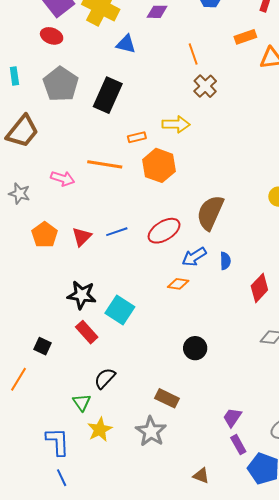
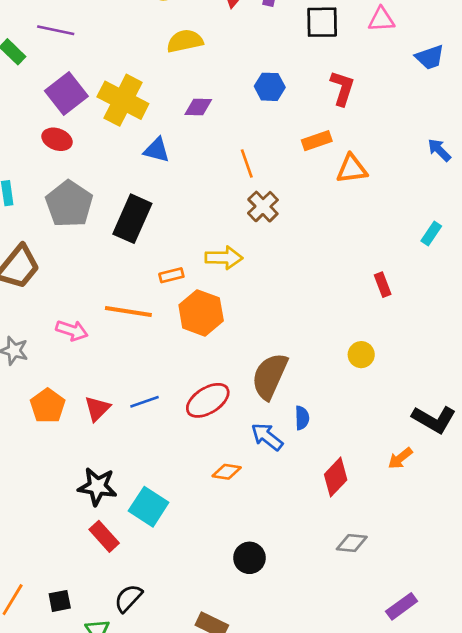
blue arrow: (194, 257) -> (267, 437), moved, turned 70
blue semicircle: (225, 261) -> (302, 418), moved
black square: (43, 346) -> (60, 601), moved, turned -36

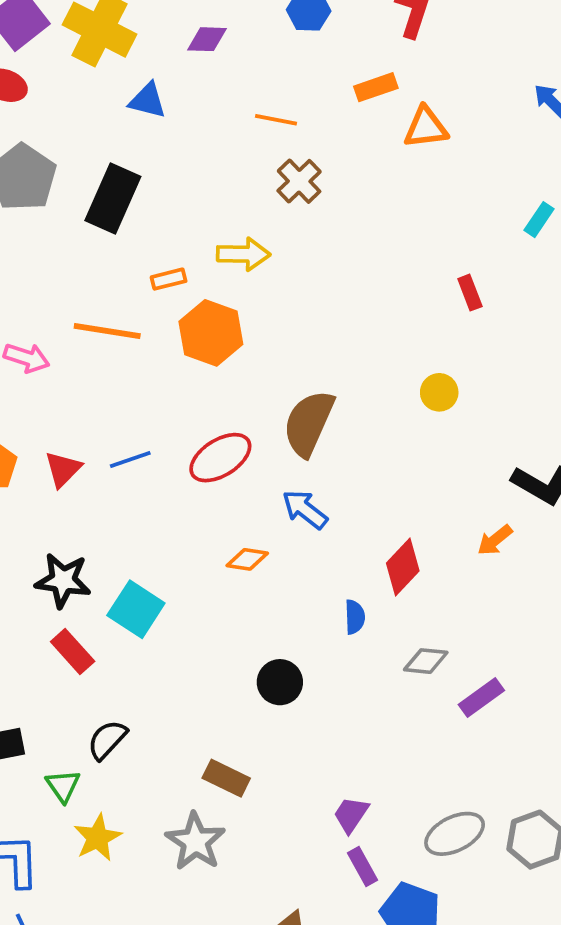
orange line: (247, 163) -> (276, 120), turned -60
blue semicircle: (302, 418) -> (355, 617), moved
purple rectangle: (402, 606) -> (481, 698), moved

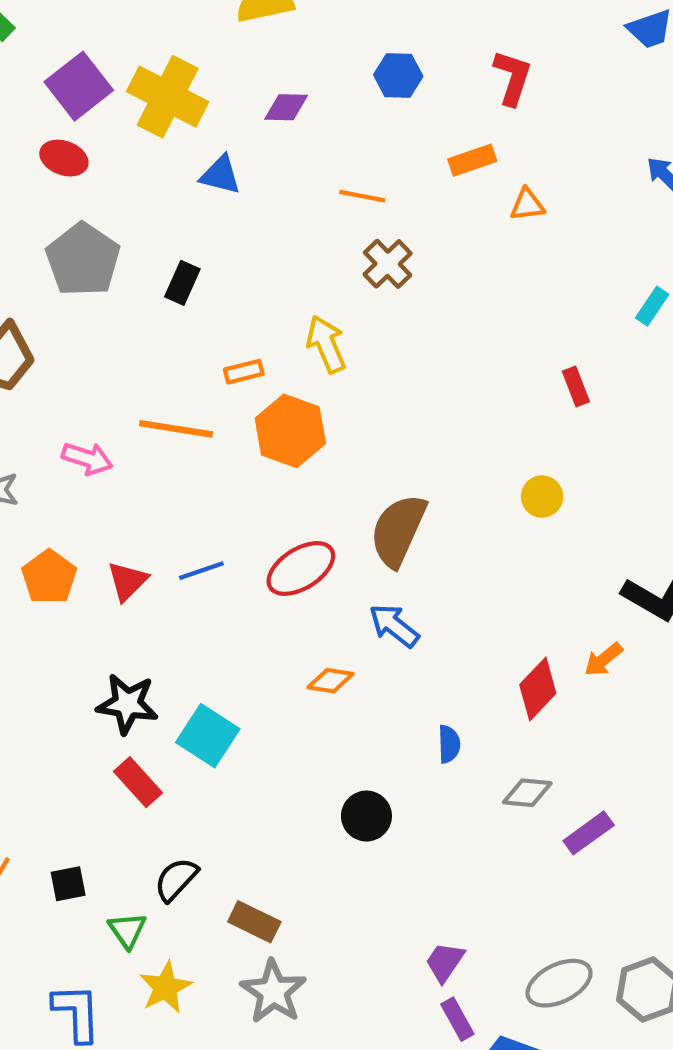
orange triangle: (426, 127) -> (527, 205), size x0.7
black rectangle: (113, 198) -> (182, 283), size x0.6
yellow arrow: (243, 254) -> (326, 344), turned -114
red diamond: (403, 567) -> (538, 689), moved
brown rectangle: (226, 778) -> (254, 922), moved

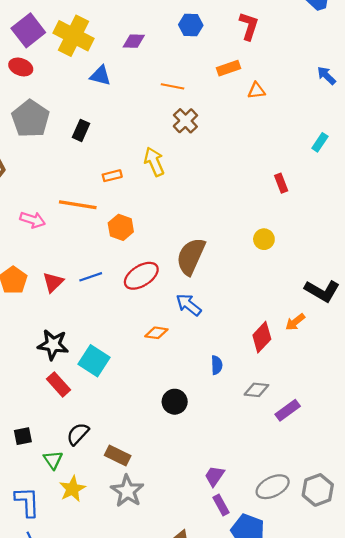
orange hexagon: (290, 431) -> (121, 227), moved, size x0.7

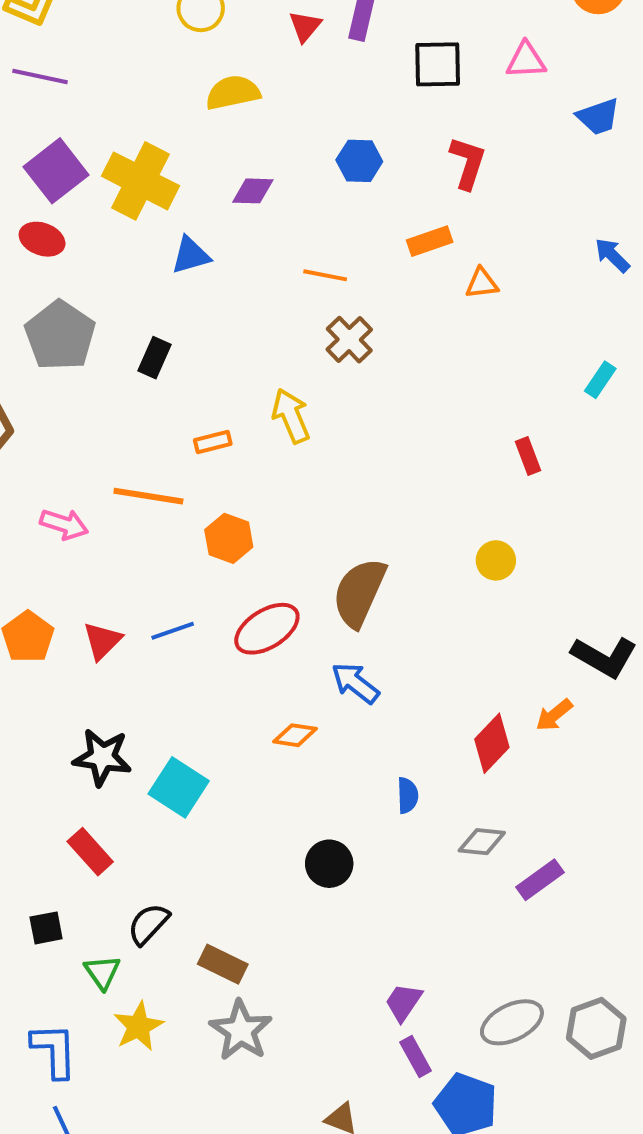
blue triangle: (100, 76) -> (191, 255), turned -30
red rectangle: (58, 384) -> (90, 852), moved

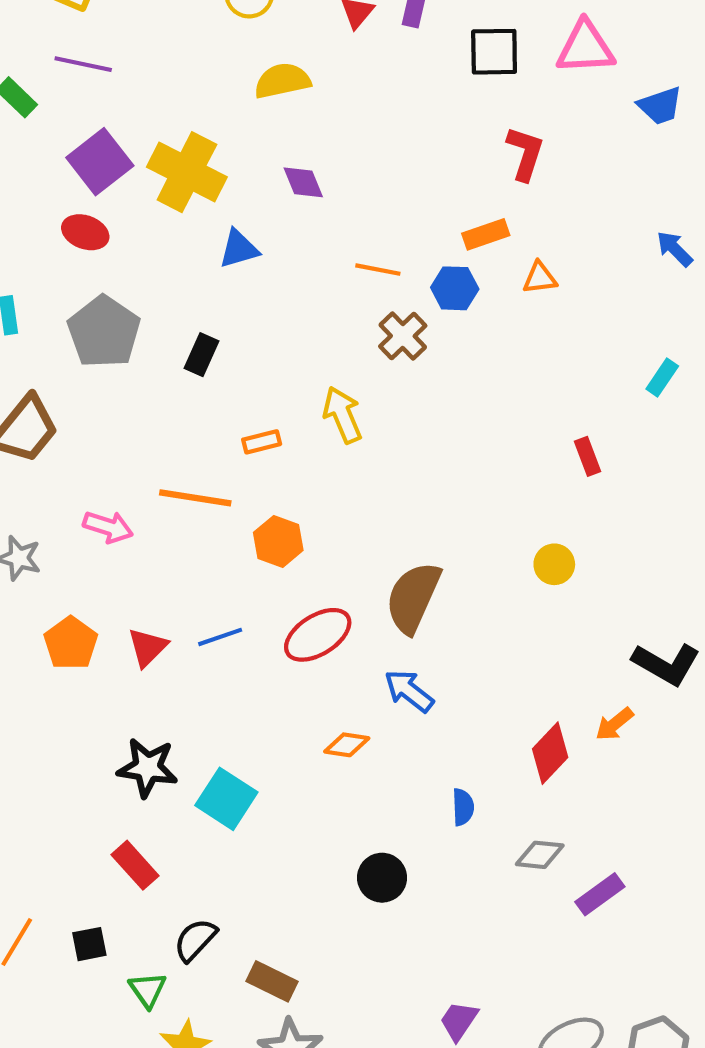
pink triangle: (526, 60) -> (585, 48), size x1.4
blue hexagon: (359, 161) -> (455, 288), moved
purple diamond: (253, 191) -> (303, 182), turned 66

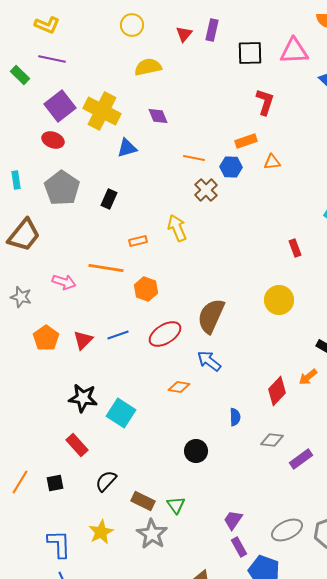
yellow circle: (554, 564) -> (279, 300), size x1.5
green triangle: (148, 990) -> (176, 505), moved

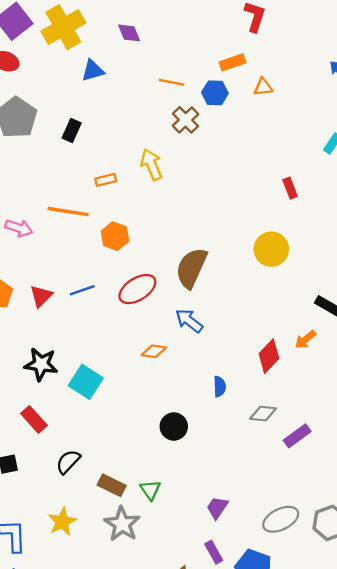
yellow cross: (102, 111) -> (63, 27), turned 33
purple rectangle: (239, 547) -> (214, 552), moved

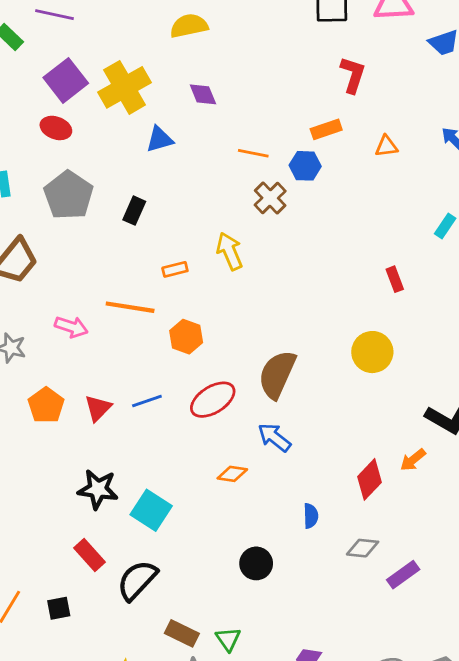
orange triangle: (263, 87) -> (386, 146), moved
black semicircle: (68, 462) -> (137, 580), moved, size x1.4

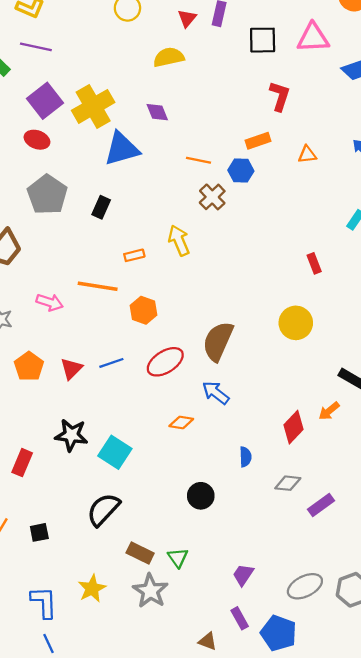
yellow semicircle: (189, 26) -> (169, 57), moved
blue triangle: (160, 139) -> (122, 149), size x1.6
red rectangle: (90, 555) -> (22, 463), moved, turned 65

